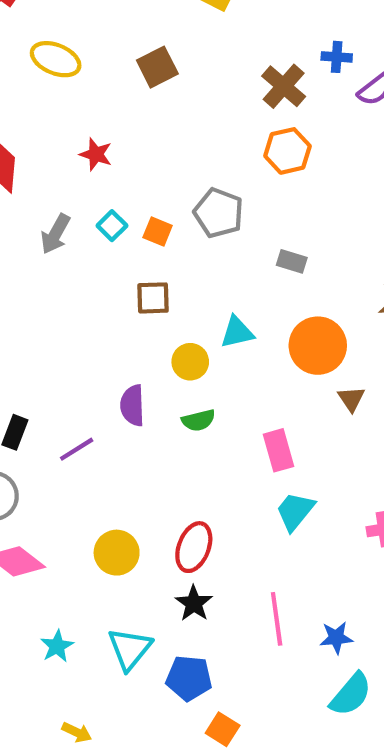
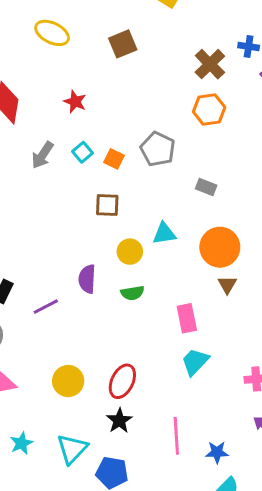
brown triangle: (351, 399) -> (227, 285), moved

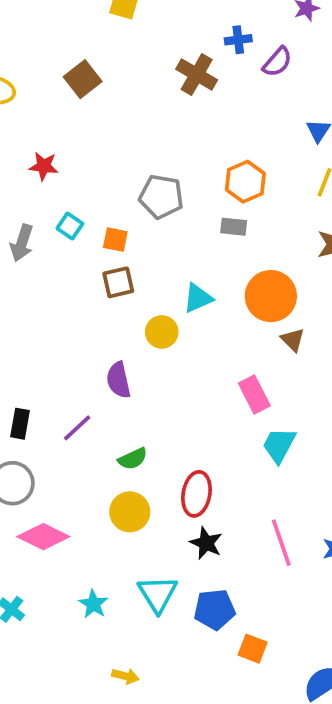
orange hexagon: (209, 109) -> (245, 182), moved
orange square: (114, 159) -> (115, 240), moved
green semicircle: (132, 293) -> (133, 459), moved

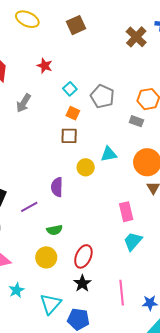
cyan square: (70, 226) -> (70, 89), moved
cyan star: (93, 604) -> (17, 290), moved

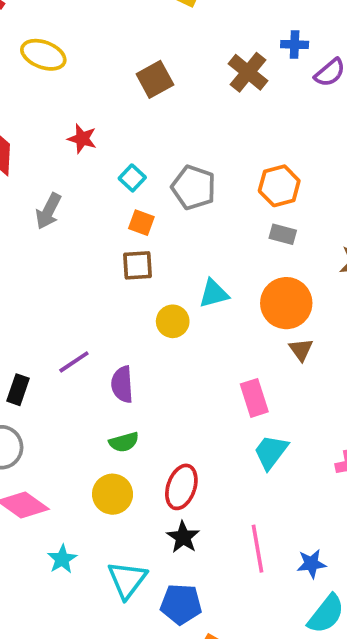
brown square: (76, 25) -> (155, 79), moved
gray rectangle: (136, 121) -> (283, 234), moved
purple semicircle: (57, 187) -> (122, 384), moved
purple line: (29, 207) -> (74, 362), moved

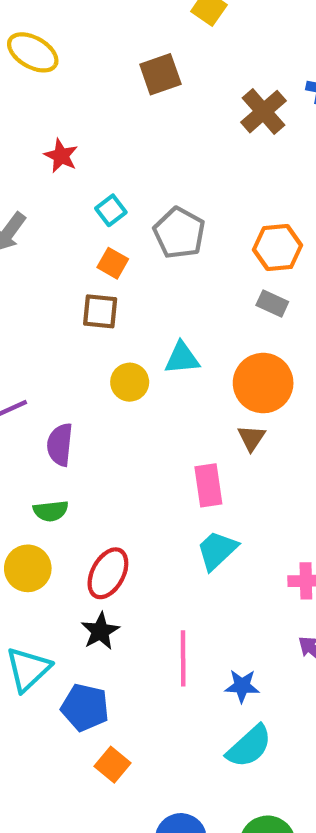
brown square: (155, 79) -> (160, 74), moved
brown triangle: (301, 350) -> (252, 438), moved

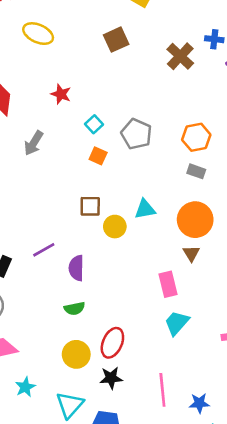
brown square: (100, 311) -> (90, 206), moved
yellow circle: (28, 568) -> (76, 354), moved
black star: (100, 631) -> (111, 378), turned 30

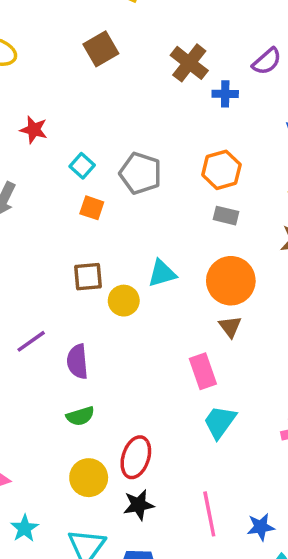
blue cross: (214, 39) -> (225, 94), moved

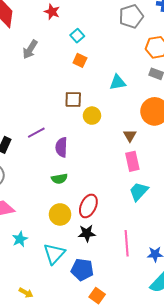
gray pentagon: (140, 173) -> (131, 16), moved, turned 30
cyan triangle: (162, 273) -> (118, 82), moved
brown triangle: (230, 327) -> (130, 136), moved

